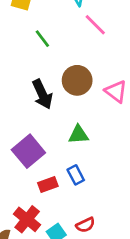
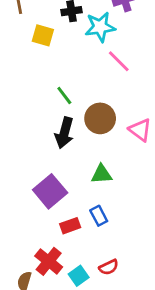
green line: (42, 39) -> (64, 96), moved
black arrow: (42, 94) -> (64, 133), turned 40

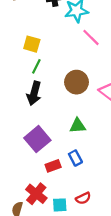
yellow square: (43, 35) -> (32, 44), moved
green line: (64, 96) -> (36, 66), moved, turned 64
black arrow: (64, 133) -> (34, 93), moved
cyan square: (79, 276) -> (60, 205), turned 32

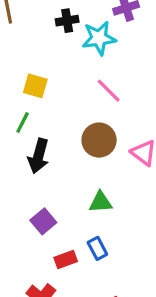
pink line: (91, 37) -> (109, 91), moved
green line: (36, 66) -> (23, 123), moved
purple square: (37, 139) -> (43, 221), size x0.7

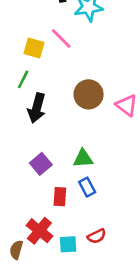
pink line: (109, 91) -> (61, 38), moved
green triangle: (101, 202) -> (83, 158), moved
red rectangle: (66, 260) -> (60, 197), turned -66

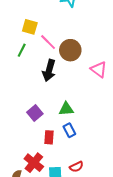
pink line: (61, 38) -> (48, 42), moved
brown circle: (89, 94) -> (70, 50), moved
black arrow: (37, 108) -> (49, 70), moved

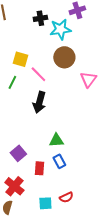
brown circle: (70, 50) -> (64, 57), moved
pink triangle: (99, 69) -> (88, 79), moved, turned 30
purple square: (35, 113) -> (18, 153), moved
red cross: (34, 163) -> (14, 186), moved

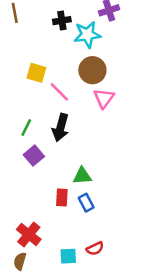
pink triangle: (88, 79) -> (104, 98), moved
green line: (12, 82) -> (26, 127), moved
purple square: (18, 153) -> (34, 156), moved
red rectangle: (39, 168) -> (62, 198), moved

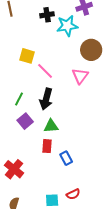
brown circle: (92, 70) -> (91, 50), moved
green triangle: (82, 176) -> (51, 126), moved
red rectangle: (62, 198) -> (47, 146), moved
red cross: (29, 234) -> (14, 169), moved

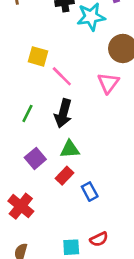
purple square: (25, 121) -> (35, 158), moved
red rectangle: (47, 146) -> (65, 176), turned 40

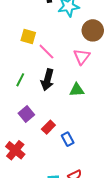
green triangle: (70, 149) -> (77, 90), moved

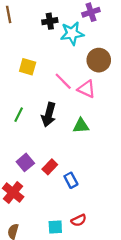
pink line: (46, 52) -> (63, 81), moved
pink triangle: (82, 57) -> (87, 89), turned -42
purple square: (26, 114) -> (25, 162), moved

